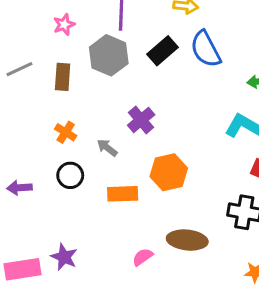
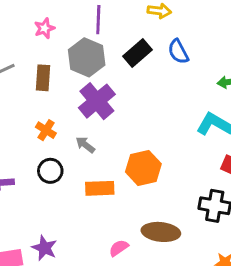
blue semicircle: (206, 49) -> (178, 52), size x0.7
purple cross: (141, 120) -> (97, 101), moved, size x1.4

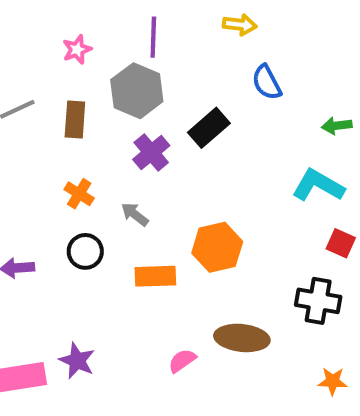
black rectangle: (138, 53) -> (209, 128), moved
purple cross: (97, 101) -> (151, 152), size x0.7

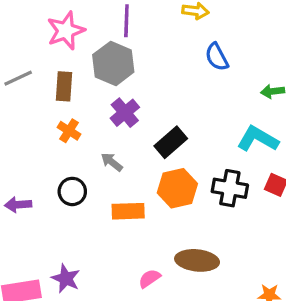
pink star: (77, 49) -> (66, 31), size x1.6
black rectangle: (209, 128) -> (171, 142), moved
orange cross: (79, 194) -> (69, 131), moved
black cross: (318, 301) -> (230, 188), moved

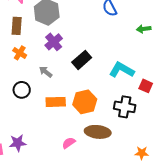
cyan L-shape: (258, 139) -> (122, 70), moved
orange hexagon: (177, 188) -> (85, 102), moved
black cross: (230, 188) -> (125, 107), moved
purple star: (66, 278) -> (18, 143), turned -30

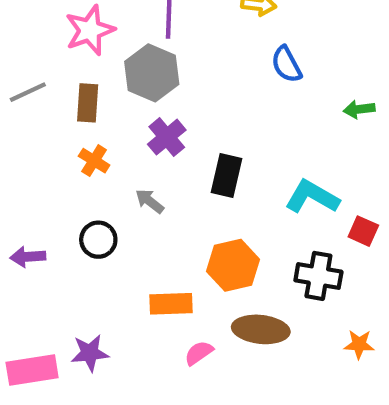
black rectangle: (82, 60) -> (227, 176), turned -36
orange rectangle: (56, 102) -> (171, 304), moved
orange star: (142, 153) -> (359, 344), moved

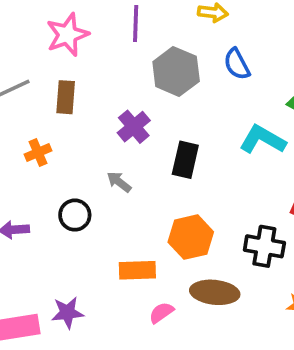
gray hexagon: (152, 73) -> (176, 71), moved
orange cross: (94, 161) -> (38, 152), moved, turned 35
cyan L-shape: (312, 197) -> (263, 140), moved

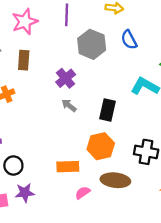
black rectangle: (185, 160) -> (107, 110), moved
gray arrow: (119, 182) -> (69, 105), moved
black circle: (75, 215) -> (13, 166), moved

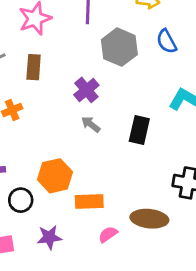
orange hexagon: (101, 146) -> (55, 176), moved
purple star: (25, 193) -> (49, 237), moved

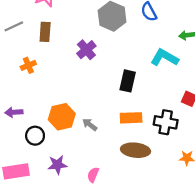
gray arrow: (91, 124) -> (90, 125), moved
orange rectangle: (89, 202) -> (131, 118), moved
pink semicircle: (108, 234) -> (93, 175), moved, turned -32

